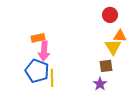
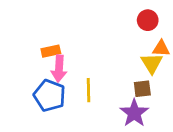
yellow line: (52, 78) -> (89, 90), moved
purple star: (100, 84) -> (134, 113), size x1.5

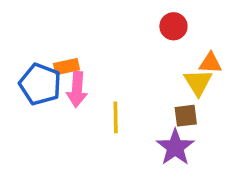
red circle: (148, 20) -> (173, 26), moved
blue pentagon: (50, 95) -> (40, 84), moved

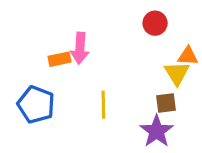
blue pentagon: (40, 84) -> (36, 105), moved
pink arrow: (77, 89) -> (80, 48), moved

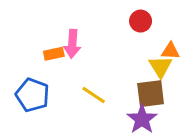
brown square: (166, 103) -> (151, 94), size x1.5
yellow line: (103, 105) -> (94, 95), turned -55

